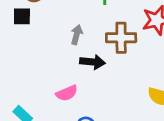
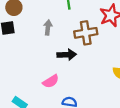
gray arrow: (77, 35) -> (48, 28), moved

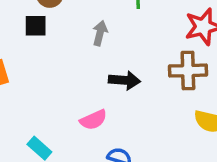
brown cross: (86, 33) -> (188, 71), moved

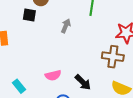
black arrow: (124, 80) -> (83, 82), moved, turned 30

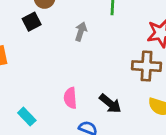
black square: (29, 15) -> (32, 22), turned -32
pink semicircle: (53, 75) -> (70, 98), turned 105

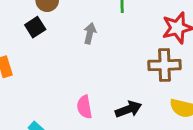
black arrow: (110, 104) -> (128, 109), turned -55

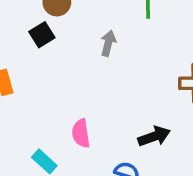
pink semicircle: (84, 107) -> (81, 133), moved

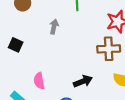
black square: (42, 35) -> (16, 45), moved, turned -32

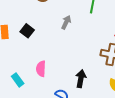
black arrow: (83, 81) -> (81, 79), turned -72

